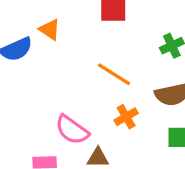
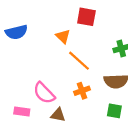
orange triangle: (50, 30) -> (63, 36), moved

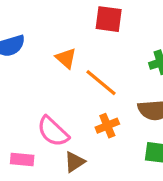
orange triangle: (63, 36) -> (66, 58), moved
brown triangle: (58, 115) -> (75, 162), turned -42

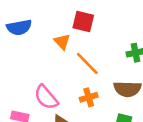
red square: (109, 19) -> (83, 22), moved

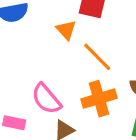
orange cross: (89, 97) -> (99, 99), size x1.5

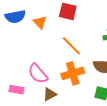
orange triangle: (66, 30) -> (40, 22), moved

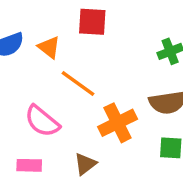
orange line: (71, 46) -> (78, 83), moved
pink semicircle: (38, 74) -> (42, 121), moved

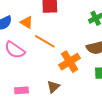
pink semicircle: (42, 121) -> (15, 50), moved

